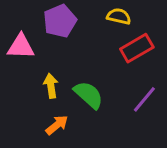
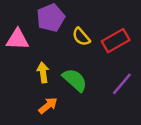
yellow semicircle: (119, 16) -> (81, 37), moved, turned -144

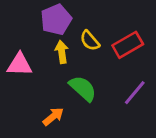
pink triangle: (17, 39) -> (20, 65), moved
yellow arrow: (43, 72) -> (62, 52), moved

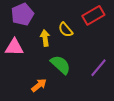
purple pentagon: (56, 20) -> (22, 14), moved
red rectangle: (128, 45) -> (93, 15), moved

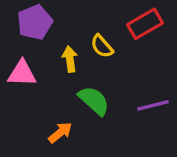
purple line: (98, 68) -> (153, 105), turned 36

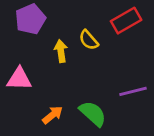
pink triangle: (22, 73) -> (19, 79), moved
green semicircle: (94, 101) -> (93, 114), moved

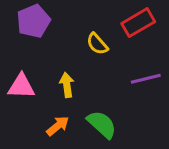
yellow arrow: (61, 51) -> (67, 85), moved
purple line: (133, 91) -> (146, 79), moved

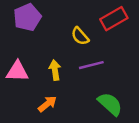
purple line: (146, 79) -> (91, 65), moved
green semicircle: (102, 124) -> (110, 104), moved

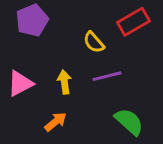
pink triangle: (17, 71) -> (20, 83), turned -30

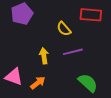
red rectangle: (133, 22) -> (91, 15), turned 35
pink triangle: (20, 83) -> (14, 77), moved, turned 48

